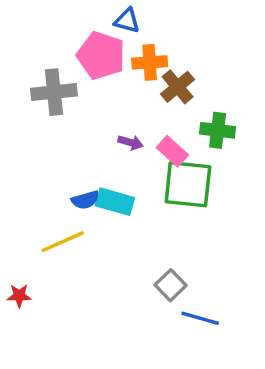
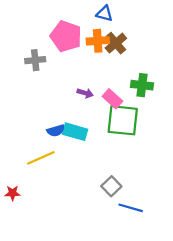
blue triangle: (127, 21) -> (105, 14), moved
brown cross: (178, 87) -> (116, 43), moved
gray cross: (54, 92) -> (35, 60), size x0.7

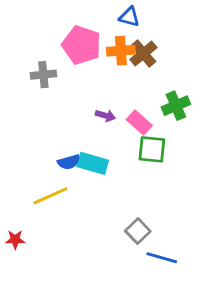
green cross: (142, 85) -> (176, 106), turned -30
green square: (123, 120) -> (152, 149), size x0.7

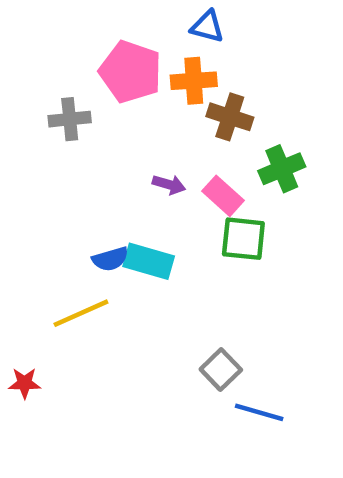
brown cross: (143, 53) -> (230, 117), moved, turned -32

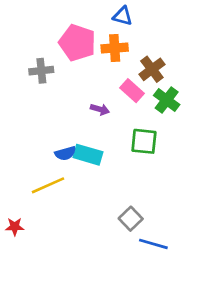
brown cross: (230, 117) -> (152, 69), moved, turned 35
green cross: (282, 169) -> (167, 100), turned -30
pink rectangle: (223, 196) -> (132, 91), moved

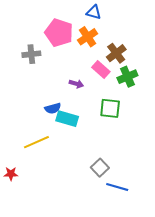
orange cross: (115, 48) -> (88, 37), turned -30
green cross: (167, 100) -> (127, 77), turned 30
blue semicircle: (65, 153) -> (53, 108), moved

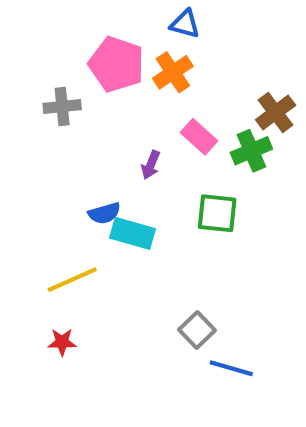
brown cross: (116, 53) -> (276, 113), moved
purple arrow: (76, 84) -> (151, 165), turned 96
red star: (11, 174) -> (62, 342), moved

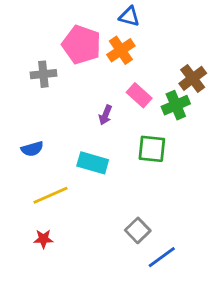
blue semicircle: (104, 213) -> (32, 149), moved
blue line: (231, 368) -> (162, 257), turned -52

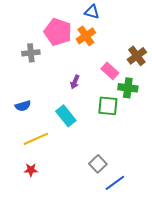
pink rectangle: (139, 95) -> (110, 71), moved
green cross: (176, 105) -> (128, 88), moved, turned 30
cyan rectangle: (93, 163) -> (66, 116), turned 35

